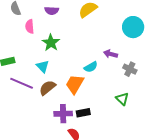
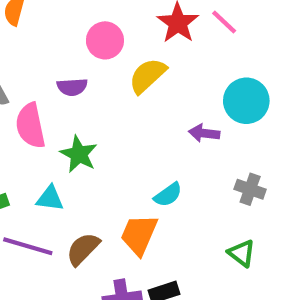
pink semicircle: (30, 26) -> (30, 126), size x1.5
purple arrow: (111, 54) -> (204, 133), moved
cyan triangle: (43, 66) -> (50, 198), moved, turned -32

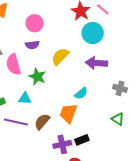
pink circle: (105, 40) -> (35, 23), moved
yellow semicircle: (147, 76) -> (60, 56), moved
cyan circle: (246, 101) -> (93, 33), moved
purple arrow: (204, 133) -> (96, 63), size x1.5

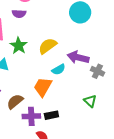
yellow semicircle: (60, 56) -> (48, 46), moved
purple arrow: (96, 63) -> (78, 57), moved
brown semicircle: (42, 122) -> (15, 102), moved

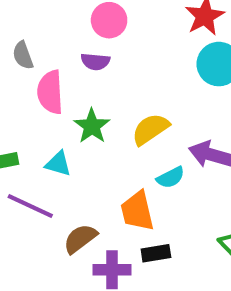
orange trapezoid: (43, 87) -> (137, 211), turned -45
black rectangle: (51, 115) -> (156, 253), moved

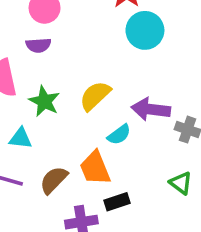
brown semicircle: (80, 239) -> (54, 180), moved

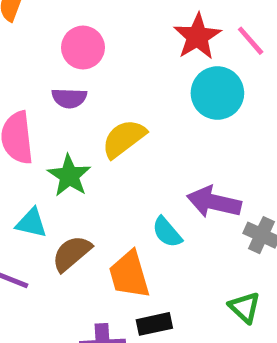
yellow semicircle: (95, 96) -> (124, 139), moved
cyan semicircle: (119, 135) -> (167, 232), turned 80
brown semicircle: (54, 180) -> (72, 253), moved

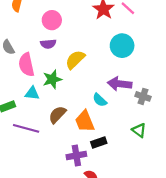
cyan circle: (217, 93) -> (122, 46), moved
green star: (69, 176) -> (52, 79), turned 30
cyan triangle: (31, 223) -> (32, 93), moved

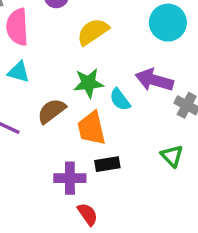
green star: (52, 79) -> (88, 83), moved

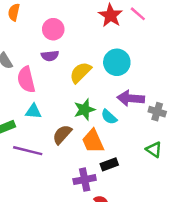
cyan circle: (168, 23) -> (117, 62), moved

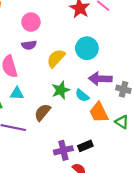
orange trapezoid: (93, 141) -> (99, 112), moved
black rectangle: (109, 164) -> (85, 146), moved

